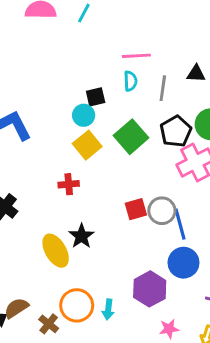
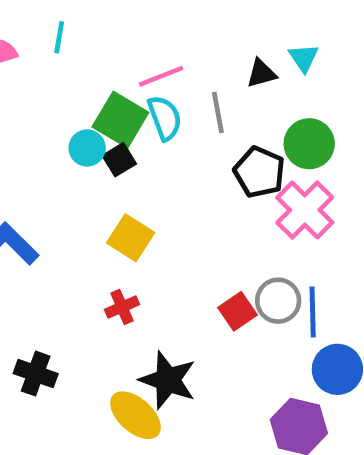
cyan semicircle: (130, 81) -> (165, 118), size x1.4
cyan circle: (84, 115) -> (87, 148), moved
green square: (131, 137) -> (120, 120), moved
blue line: (180, 224) -> (313, 312), turned 32
black star: (81, 236) -> (168, 380), size x1.4

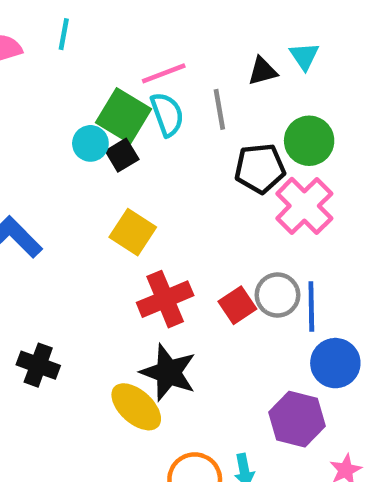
black pentagon: (259, 172) -> (260, 168), turned -30
red cross: (122, 307) -> (165, 299), moved, size x1.6

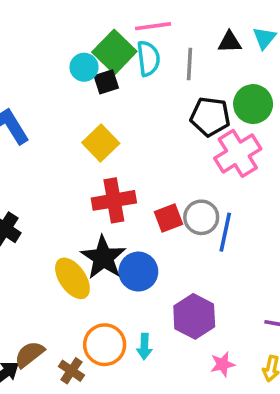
blue circle: (335, 363) -> (138, 272), moved

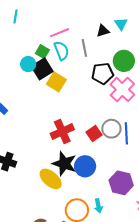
green square: (114, 52) -> (42, 52), size x0.6
black square: (106, 82) -> (42, 69), size x1.5
yellow square: (101, 143) -> (56, 82), moved

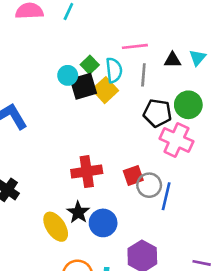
pink line: (60, 33) -> (135, 46), moved
yellow square: (56, 82) -> (105, 90), moved
pink cross: (122, 89) -> (176, 140), turned -35
red square: (94, 134) -> (133, 176), moved
black star: (64, 164) -> (78, 212), size x0.7

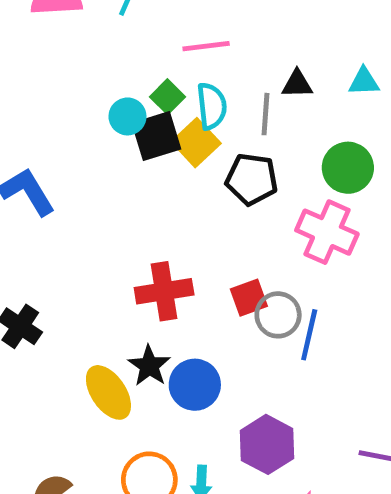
pink line: (135, 46) -> (206, 46), moved
cyan triangle: (198, 58) -> (364, 81), turned 48
black triangle: (173, 60) -> (297, 84), moved
black pentagon: (157, 113) -> (252, 179), moved

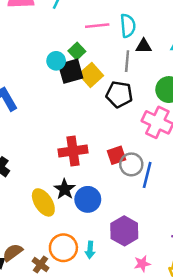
cyan semicircle: (212, 106) -> (128, 26), moved

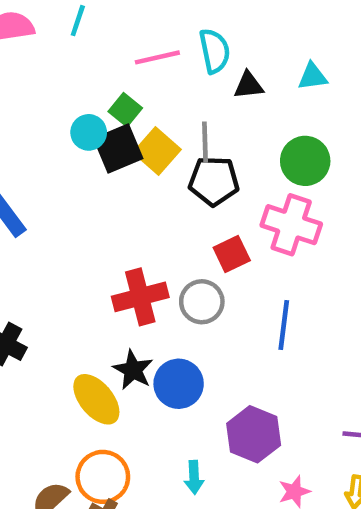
gray line: (127, 61) -> (205, 142), moved
red square: (117, 155) -> (232, 254), moved
gray circle: (131, 164) -> (202, 302), moved
orange circle: (63, 248) -> (103, 477), moved

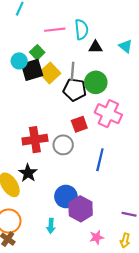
cyan triangle: (312, 77) -> (125, 46), turned 40
green circle: (305, 161) -> (96, 82), moved
blue circle: (179, 384) -> (66, 196), moved

